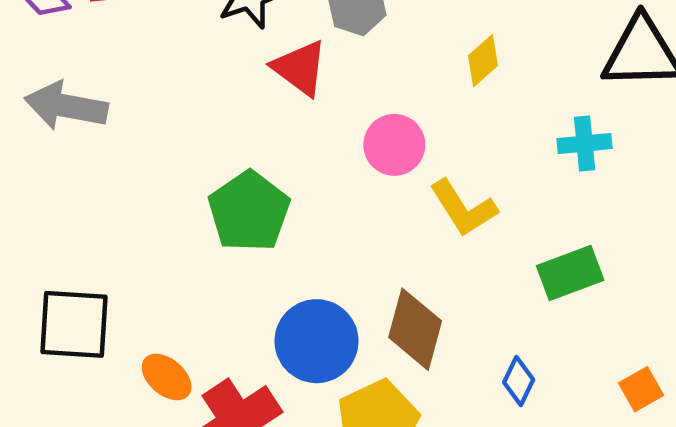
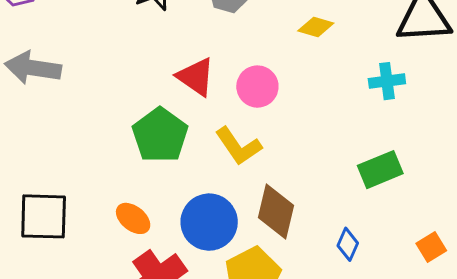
yellow diamond: (483, 61) -> (316, 27), turned 60
red triangle: (300, 68) -> (196, 77), moved
yellow L-shape: (463, 208) -> (238, 146), moved
orange ellipse: (167, 377) -> (133, 218), moved

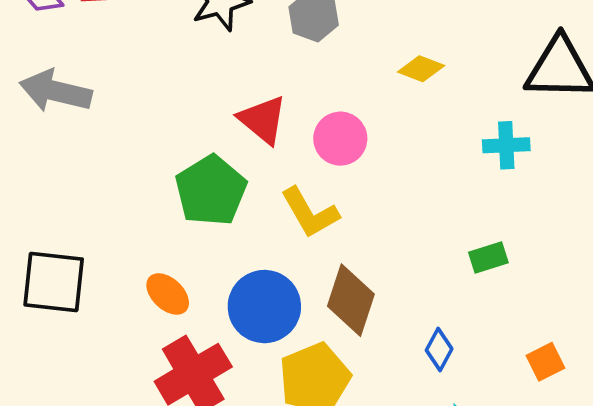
green rectangle: (380, 170) -> (488, 257), size x0.7

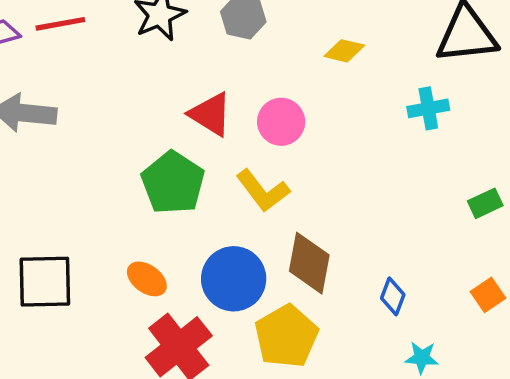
green rectangle: (488, 257) -> (485, 203), moved

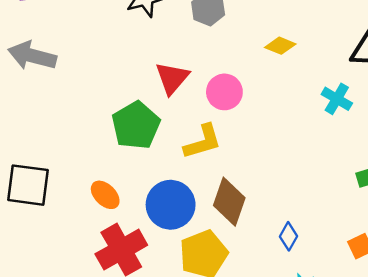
cyan cross: (428, 108) -> (337, 99), turned 32
red triangle: (210, 114) -> (172, 78), turned 30
yellow L-shape: (263, 191) -> (203, 142), turned -78

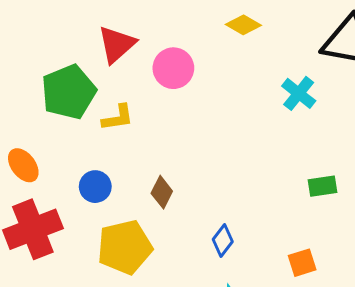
yellow L-shape: (203, 142) -> (118, 118), moved, size x0.7
brown diamond: (229, 202) -> (162, 192), size x0.6
blue circle: (171, 205) -> (95, 187), size x0.6

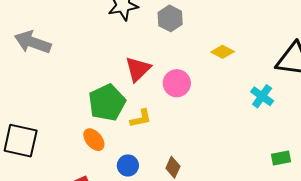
orange ellipse: (23, 165) -> (94, 140), moved

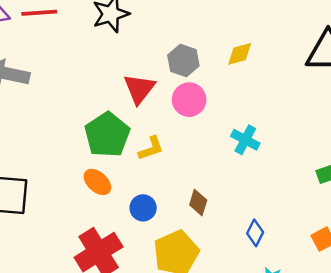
gray hexagon: (170, 18) -> (183, 61), moved
yellow diamond: (223, 52) -> (240, 54), turned -35
cyan cross: (262, 96) -> (245, 140), moved

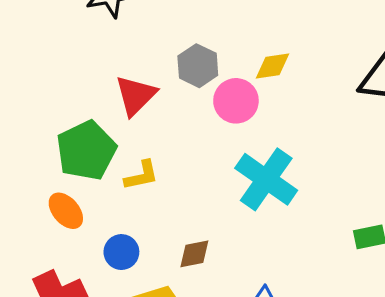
pink circle: (189, 100) -> (236, 101), moved
cyan cross: (245, 140) -> (266, 179), size x1.6
brown diamond: (198, 203) -> (194, 254), turned 55

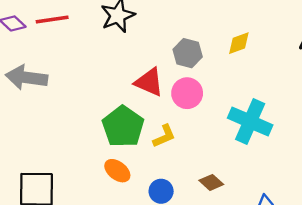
red triangle: (136, 95) -> (149, 82), turned -40
pink circle: (236, 101) -> (187, 93), moved
brown diamond: (194, 254) -> (211, 182), turned 65

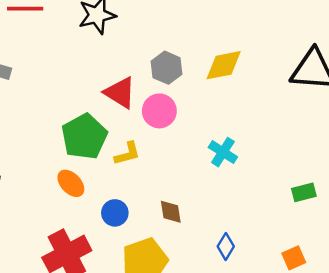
yellow diamond: (239, 43) -> (224, 65), size x1.4
cyan cross: (250, 121) -> (223, 152), size x0.6
brown diamond: (211, 182) -> (171, 212), turned 30

